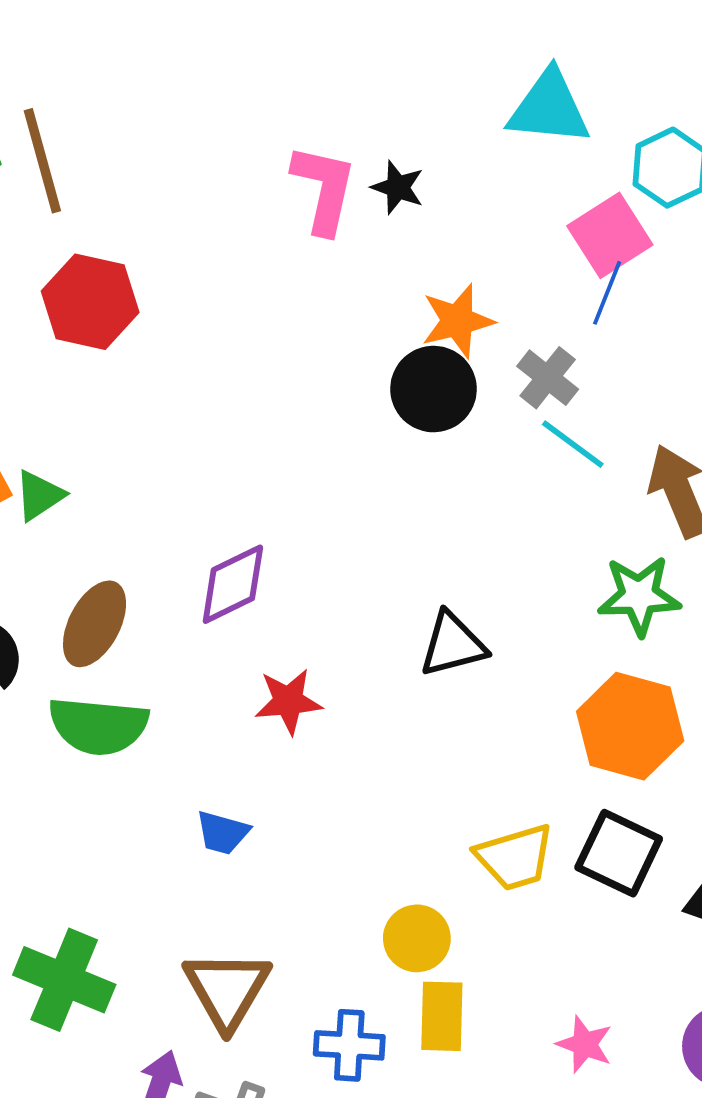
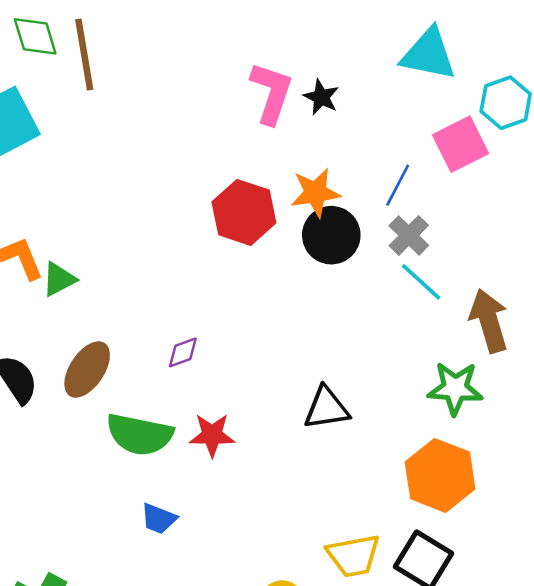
blue line: (607, 293) -> (398, 185), moved
red hexagon: (90, 302) -> (244, 212), moved
orange star: (457, 321) -> (315, 193), moved
purple diamond: (233, 584) -> (183, 352), size x0.6
green semicircle: (98, 726) -> (140, 434), moved

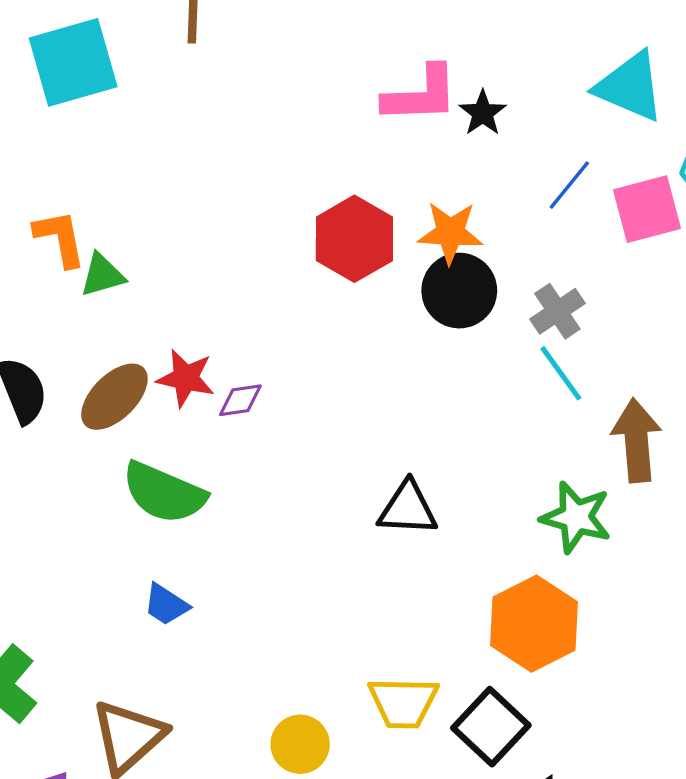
pink L-shape: (271, 93) -> (421, 95), turned 58
blue line: (398, 185) -> (569, 185), moved
red star: (212, 435) -> (186, 378), moved

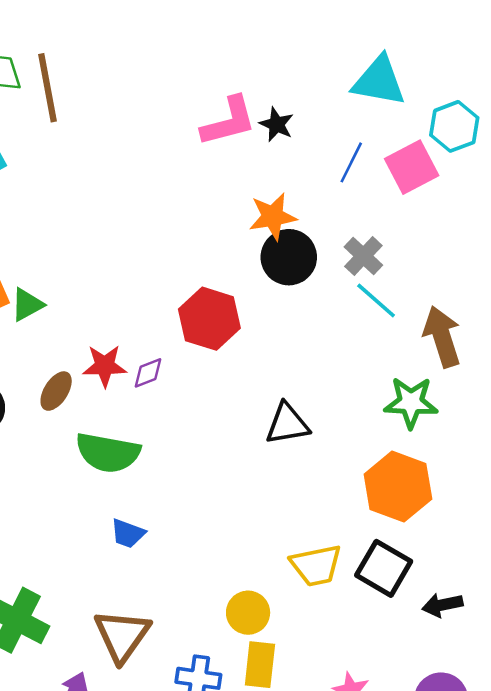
red hexagon: (354, 239) -> (209, 319), moved
brown ellipse: (114, 397) -> (56, 391), size x0.7

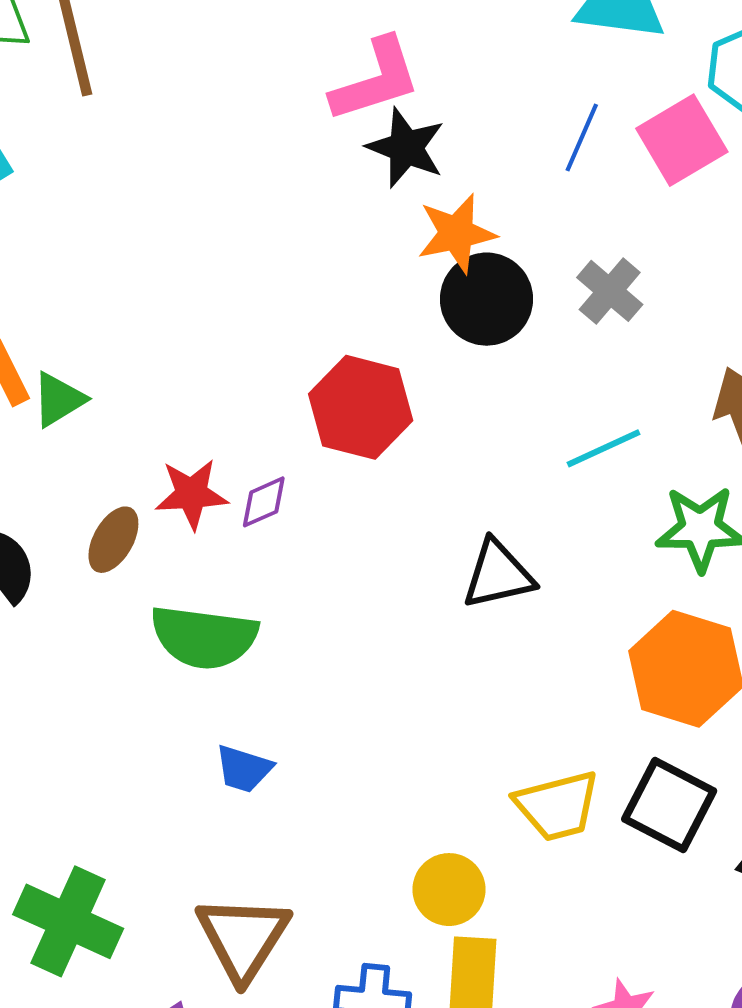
black star: (277, 124) -> (406, 148), moved, size x1.4
cyan line: (376, 301) -> (603, 448), moved, turned -63

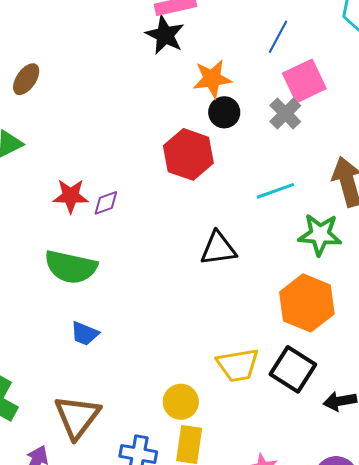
pink square: (682, 140) -> (304, 81), moved
black star: (406, 148) -> (165, 35), moved
black circle: (486, 299) -> (224, 112), size x0.7
red hexagon: (361, 407) -> (188, 154), moved
brown ellipse: (113, 540) -> (26, 79), moved

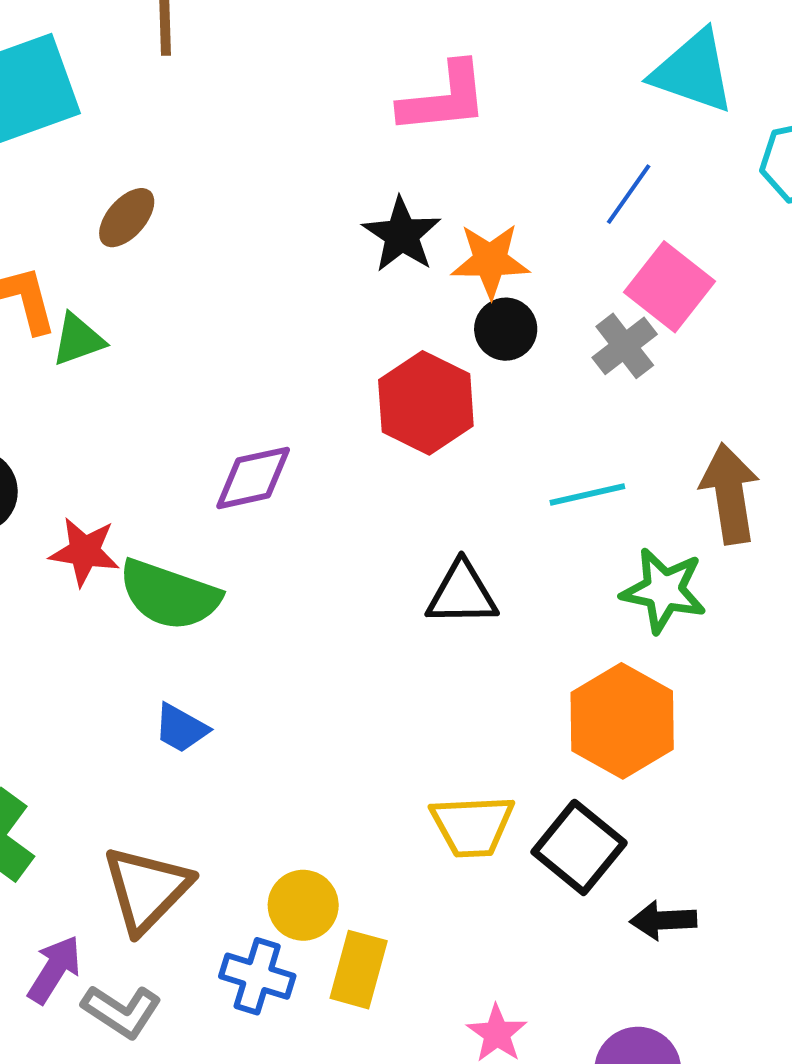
black star: (165, 35) -> (402, 235), moved
pink square: (304, 81) -> (670, 287), turned -33
red star: (71, 196) -> (84, 552), moved
purple diamond: (106, 203) -> (253, 478), size x1.5
yellow circle: (181, 402) -> (303, 905), moved

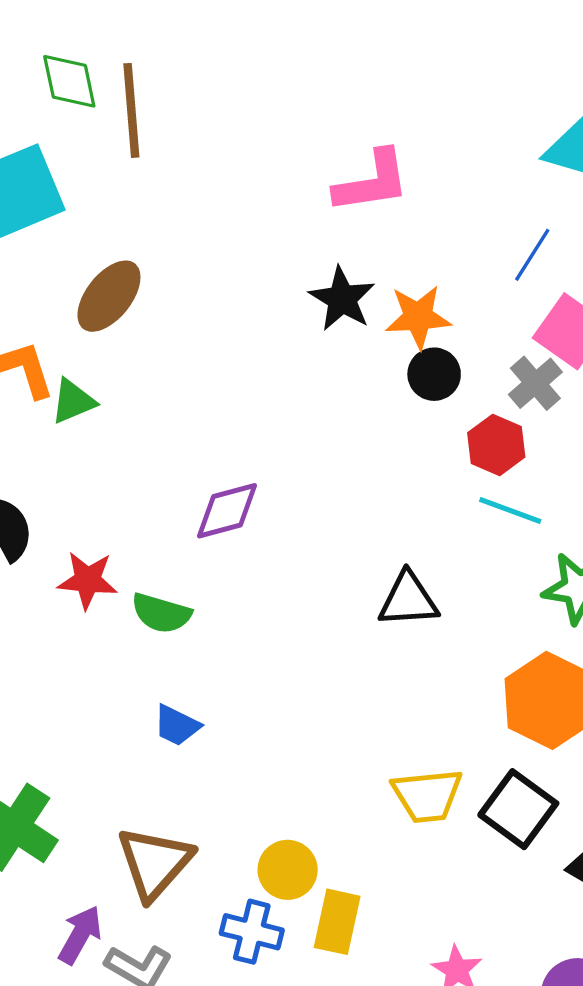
brown ellipse: (127, 218) -> (109, 296), size x1.4
red hexagon: (426, 403) -> (496, 445), moved, size x0.7
cyan line: (587, 495) -> (510, 511), turned 36
green semicircle: (169, 595) -> (161, 613), size x0.7

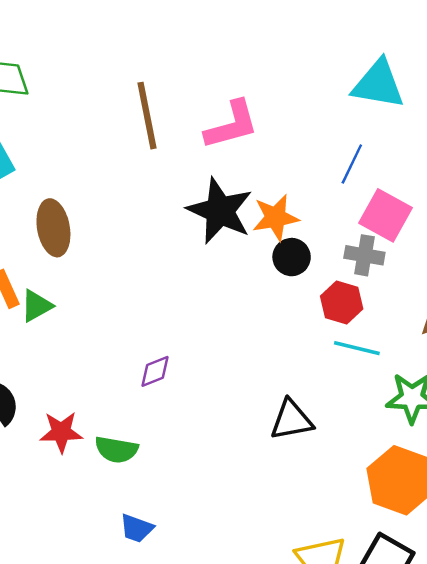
brown line: (131, 110) -> (147, 116), moved
brown ellipse: (109, 296) -> (53, 228), turned -42
black star: (342, 299) -> (220, 211), size x1.4
gray cross: (535, 383) -> (364, 255), turned -33
purple diamond: (227, 511) -> (155, 371), size x0.7

